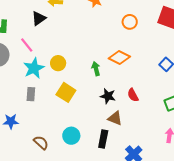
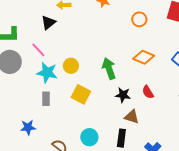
orange diamond: (119, 57) -> (144, 57), moved
cyan star: (34, 68) -> (47, 73), turned -30
green arrow: (96, 69) -> (109, 68), size x1.5

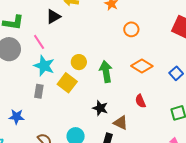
orange circle: (139, 19) -> (131, 29), moved
yellow circle: (71, 66) -> (79, 62), moved
yellow square: (81, 94) -> (67, 83), moved
black star: (123, 95) -> (100, 108), moved

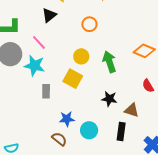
orange circle: (131, 29) -> (89, 24), moved
cyan star: (44, 66) -> (34, 66), moved
blue star: (17, 117) -> (67, 119), moved

